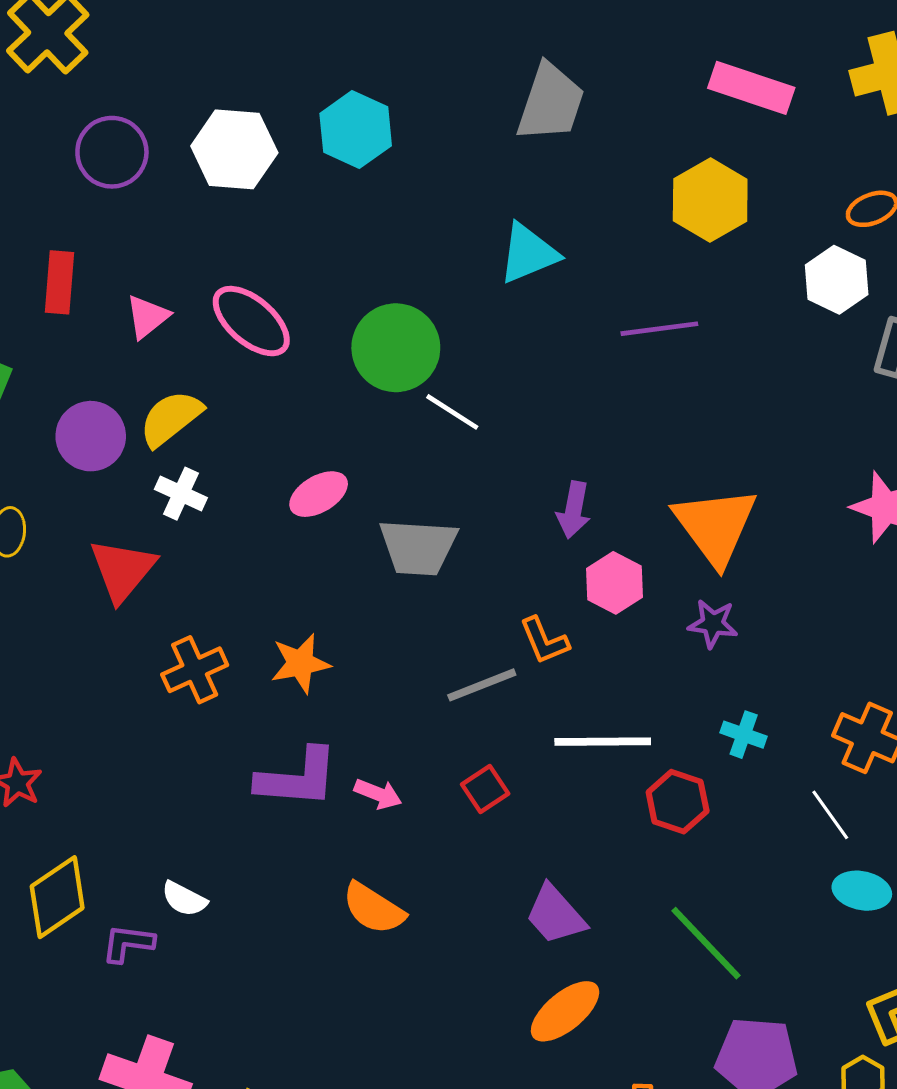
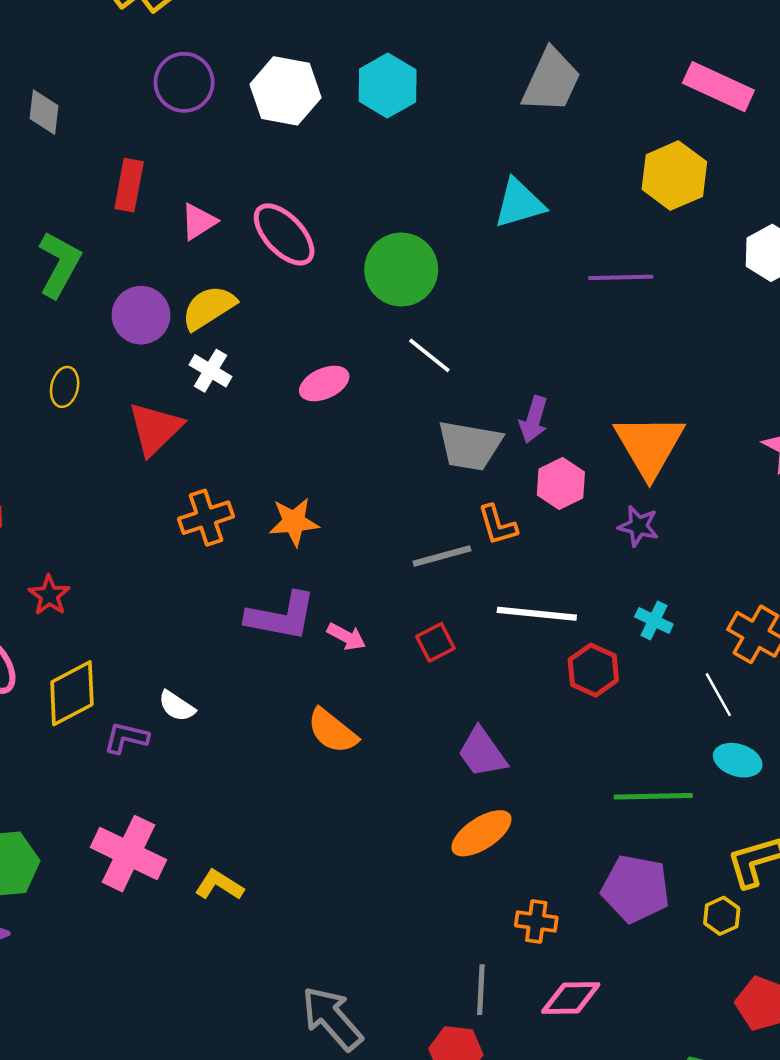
white line: (452, 412) -> (429, 355), moved
gray trapezoid: (418, 547) -> (470, 446), moved
green line: (706, 943) -> (653, 796), moved, turned -54

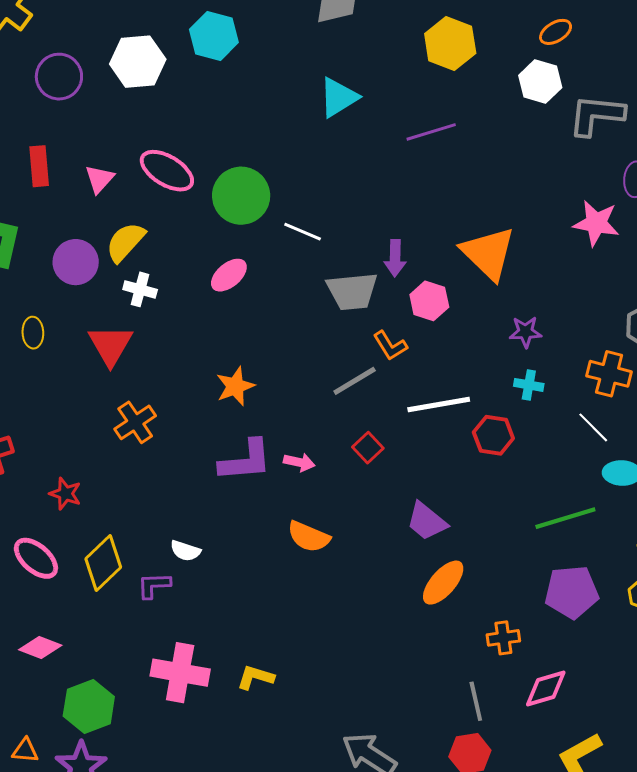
green circle: (401, 270) -> (241, 196), moved
orange cross: (206, 518) -> (135, 422), moved
purple star: (638, 526) -> (525, 332), moved

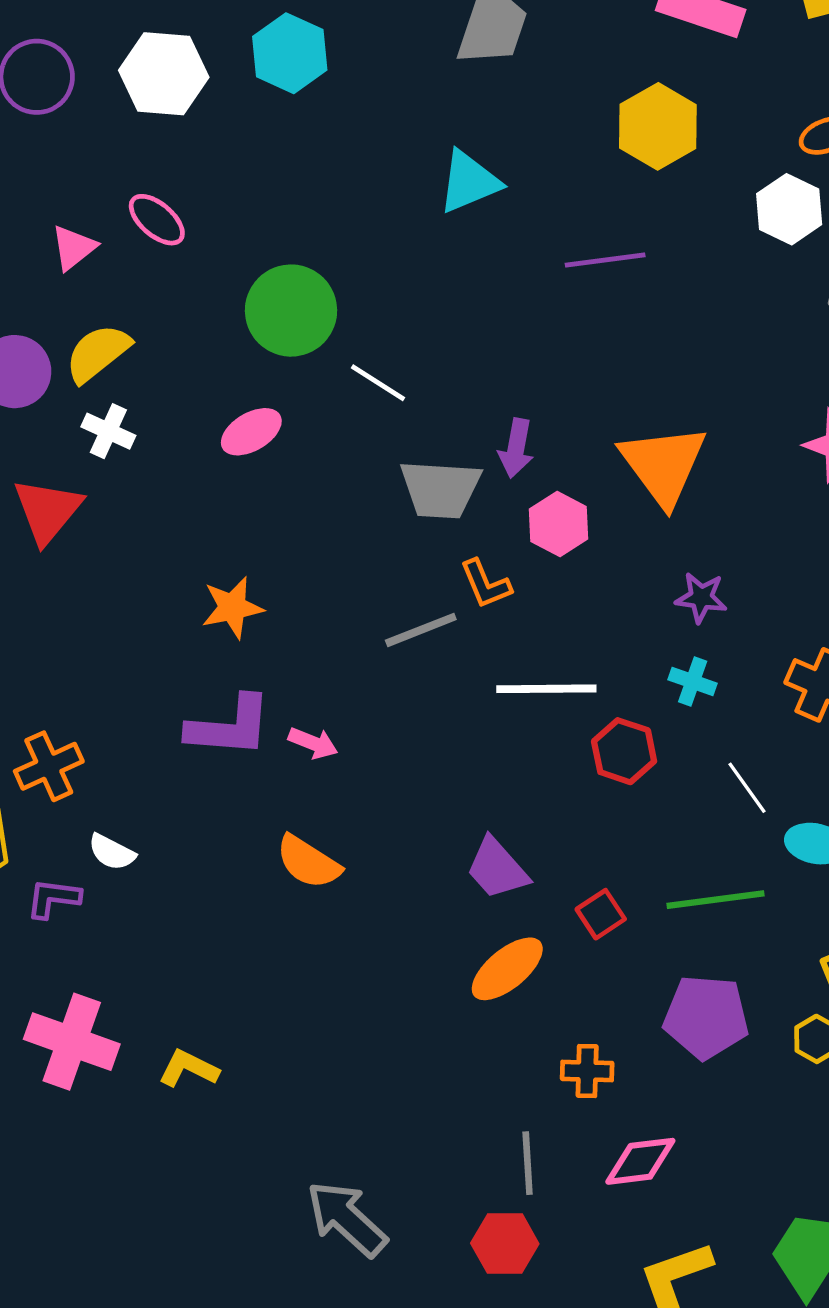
pink ellipse: (167, 171) -> (157, 220), moved, size x0.7
orange cross: (135, 422) -> (49, 766), moved
white line: (593, 427) -> (747, 788), moved
red square: (368, 448) -> (601, 914), moved

